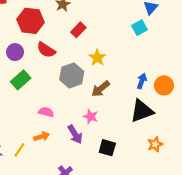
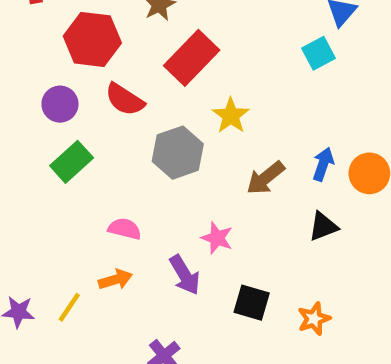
red rectangle: (78, 30) -> (192, 58), size x1.6
brown arrow: (101, 89) -> (265, 178), moved
black triangle: (142, 111) -> (323, 226), size x0.6
orange star: (155, 144) -> (314, 319), moved

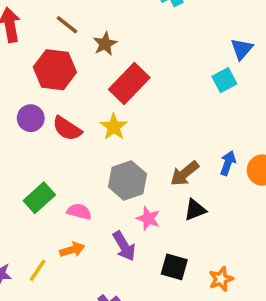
red semicircle: (125, 99) -> (67, 129), moved
yellow star: (231, 116) -> (114, 127), moved
gray hexagon: (178, 153) -> (128, 180), moved
green rectangle: (72, 162) -> (39, 198), moved
black triangle: (323, 226) -> (195, 210), moved

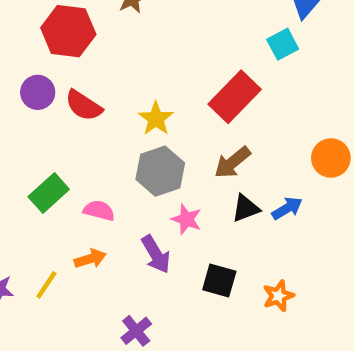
red rectangle: (129, 84) -> (235, 97), moved
yellow star: (114, 127) -> (156, 119), moved
blue arrow: (228, 163) -> (287, 208), moved, turned 40

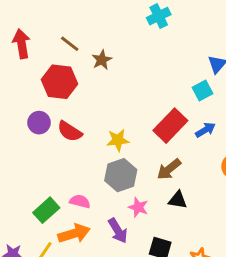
yellow star: (156, 119) -> (118, 140), turned 30
green rectangle: (49, 193) -> (46, 210), moved
black triangle: (246, 208) -> (178, 200), turned 30
blue arrow: (287, 208) -> (205, 130), moved
orange arrow: (90, 259) -> (74, 234), size x1.5

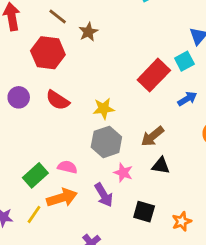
purple circle: (39, 123) -> (19, 97), moved
red rectangle: (170, 126) -> (154, 75), moved

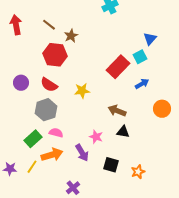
red hexagon: (48, 53) -> (55, 55), moved
brown arrow: (152, 136) -> (117, 111), turned 60
gray hexagon: (106, 142) -> (46, 110), moved

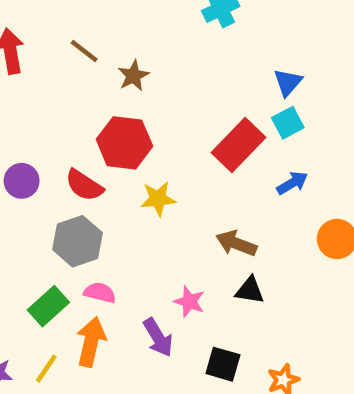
blue triangle: (150, 39) -> (288, 82), moved
red hexagon: (55, 55) -> (124, 143), moved
orange arrow: (52, 155) -> (91, 342), turned -60

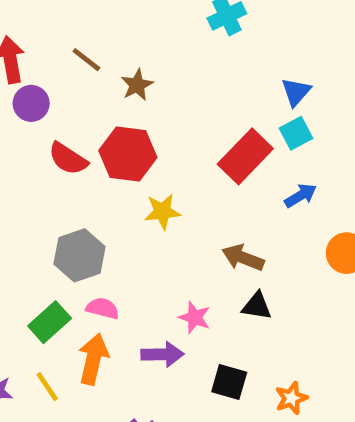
purple circle: (22, 181) -> (31, 103), moved
red semicircle: (84, 185) -> (68, 159), moved
purple arrow: (158, 337) -> (162, 354), turned -60
yellow line: (46, 369) -> (47, 387), turned -68

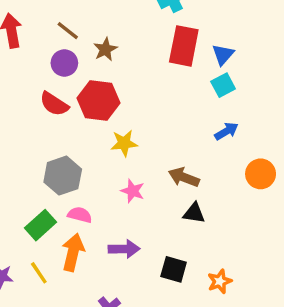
purple circle: (31, 103) -> (64, 63), moved
red rectangle: (245, 156) -> (184, 46), moved, turned -33
pink star: (195, 318) -> (133, 191), moved

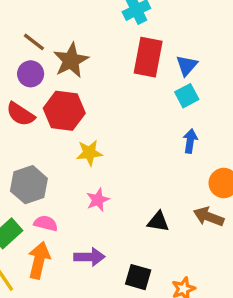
brown star: (105, 49) -> (71, 60), size x1.5
blue arrow: (226, 131) -> (190, 141), turned -50
brown arrow: (184, 177) -> (209, 217), moved
pink star: (133, 191) -> (98, 200), turned 30

